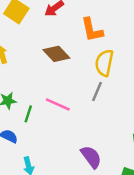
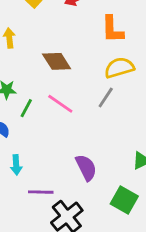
brown diamond: (56, 54) -> (57, 61), moved
yellow semicircle: (104, 63) -> (119, 68), turned 52

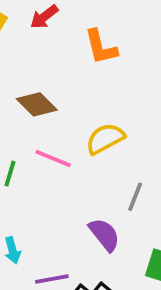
yellow semicircle: (119, 68) -> (105, 139), moved
gray line: (106, 98) -> (135, 197), moved

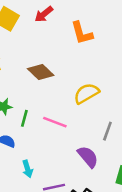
pink line: (53, 159) -> (55, 122), moved

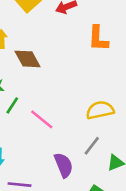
brown diamond: (41, 72) -> (27, 59), moved
yellow semicircle: (86, 93) -> (100, 110), moved

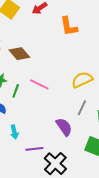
pink line: (42, 119) -> (39, 84), moved

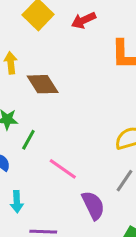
pink line: (39, 84) -> (63, 169), moved

